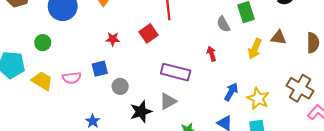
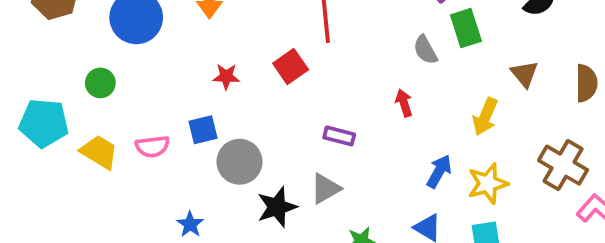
brown triangle: (279, 38) -> (524, 74), turned 42
yellow arrow: (255, 49) -> (485, 117), moved
purple rectangle: (176, 72) -> (339, 136), size x0.6
gray circle: (120, 86) -> (240, 162), size x1.5
yellow star: (258, 98) -> (488, 183), turned 30

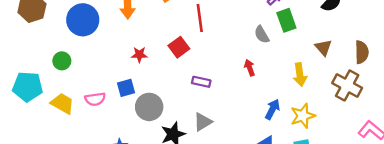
yellow arrow: (485, 117) -> (300, 75), turned -30
purple rectangle: (339, 136) -> (201, 82), moved
brown cross: (563, 165) -> (347, 85), moved

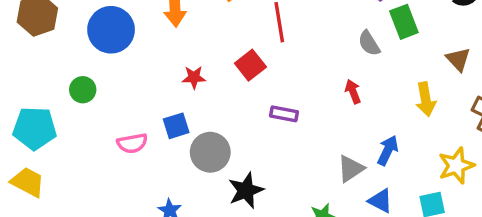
yellow trapezoid: (62, 103) -> (28, 182), moved
yellow star: (303, 116) -> (456, 166), moved
gray triangle: (203, 122) -> (351, 169), moved

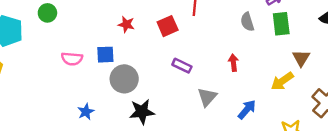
gray semicircle: (369, 43) -> (247, 22), moved
brown triangle: (458, 59) -> (301, 58), moved
yellow arrow: (426, 99) -> (282, 81), turned 50
gray triangle: (351, 169) -> (207, 97), moved, turned -30

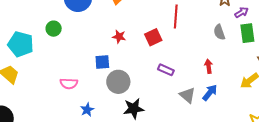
pink semicircle: (72, 59) -> (69, 84), moved
gray triangle: (207, 97) -> (187, 95), turned -30
blue arrow: (247, 109) -> (210, 93), moved

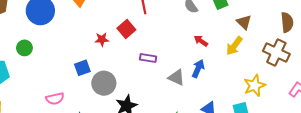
red star: (119, 37) -> (102, 39), moved
red arrow: (209, 66) -> (201, 41), moved, turned -32

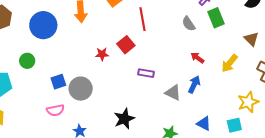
brown triangle: (244, 22) -> (251, 39), moved
blue square: (82, 68) -> (58, 82), moved
gray circle: (104, 83) -> (81, 89), moved

